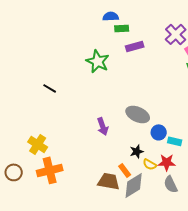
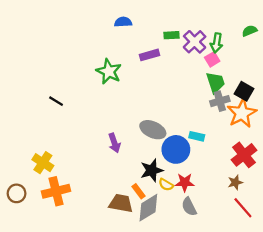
green rectangle: (122, 28) -> (171, 35), moved
blue circle: (159, 132) -> (176, 149), size x1.6
cyan rectangle: (175, 141) -> (197, 136), moved
black star: (137, 151) -> (152, 170), size x1.5

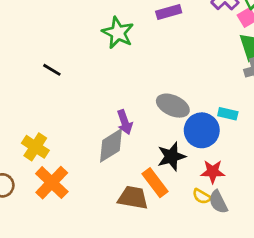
yellow semicircle: (166, 185) -> (202, 196), moved
orange cross: (56, 191) -> (52, 183), turned -32
orange rectangle: (139, 191) -> (155, 183), size x1.5
gray diamond: (148, 208) -> (111, 145), moved

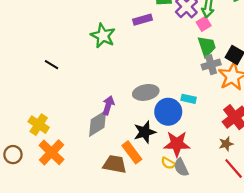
gray ellipse: (173, 106) -> (146, 92), turned -35
purple arrow: (125, 122) -> (108, 105), turned -144
red star: (213, 172) -> (177, 144), size x1.4

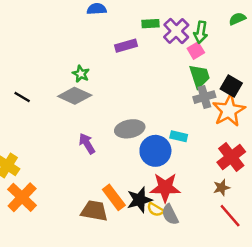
green star: (103, 36) -> (81, 74), moved, size x0.6
purple arrow: (108, 105) -> (87, 144), turned -48
gray diamond: (98, 123) -> (75, 96), moved, turned 56
black star: (145, 132) -> (140, 200), moved

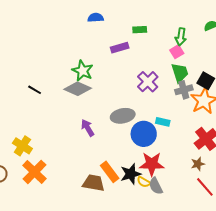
purple cross: (176, 31) -> (148, 82), moved
green star: (81, 74) -> (83, 71), size x1.5

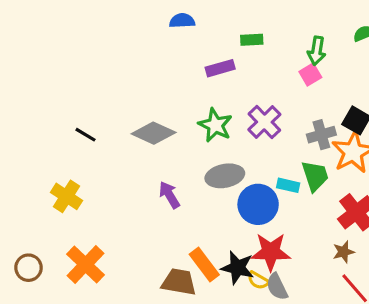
green star: (83, 71) -> (215, 125), moved
green trapezoid: (180, 73) -> (315, 176), moved
yellow cross: (22, 146) -> (66, 196), moved
black star: (131, 174) -> (237, 268), turned 30

